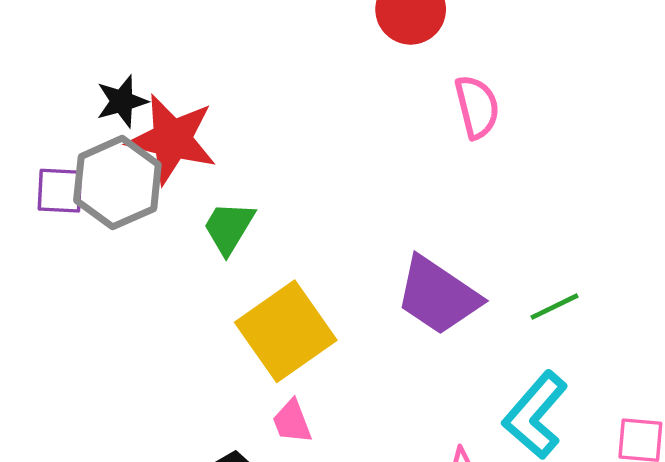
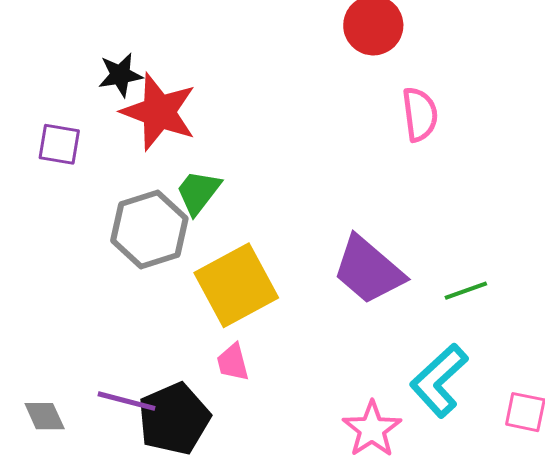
gray hexagon: (117, 183) -> (149, 229), moved

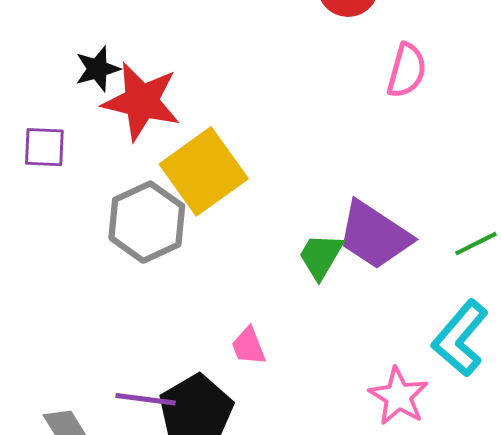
pink semicircle: (420, 114) -> (407, 70), turned 30
green trapezoid: (198, 192) -> (321, 256), moved
yellow square: (236, 285) -> (204, 171), moved

